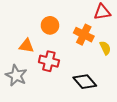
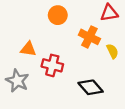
orange circle: (50, 25) -> (58, 15), moved

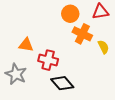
orange circle: (58, 15) -> (70, 14), moved
black diamond: (91, 87) -> (62, 83), moved

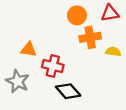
orange cross: (82, 34) -> (90, 37), turned -36
yellow semicircle: (103, 47) -> (113, 52), turned -56

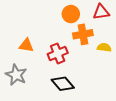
red cross: (53, 66) -> (58, 53), moved, turned -36

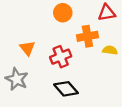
orange circle: (71, 14) -> (63, 13), moved
orange triangle: (26, 45) -> (27, 48), turned 42

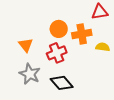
orange circle: (63, 13) -> (59, 29), moved
gray star: (17, 79) -> (30, 74), moved

